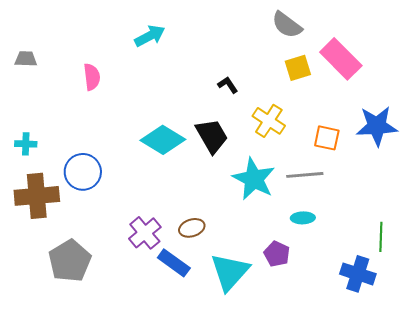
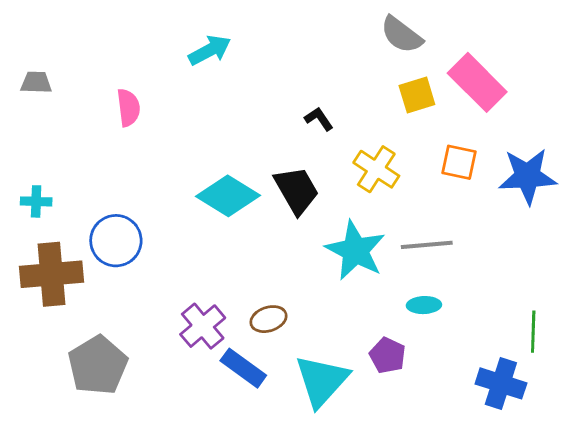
orange square: (327, 138) -> (459, 162), moved

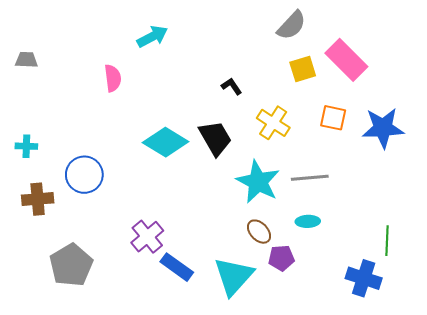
gray semicircle: (402, 35) -> (292, 25), turned -84
pink semicircle: (128, 108) -> (113, 78), moved
brown cross: (51, 274) -> (38, 199), size x0.7
brown ellipse: (269, 319) -> (259, 232), moved, turned 65
purple pentagon: (388, 355) -> (281, 258), turned -30

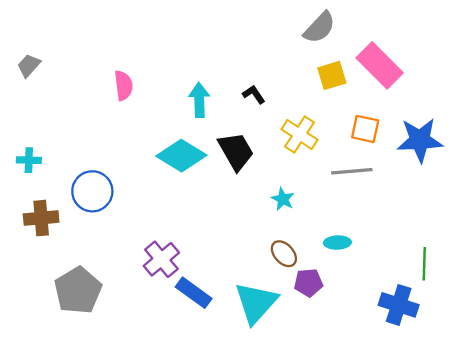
cyan arrow: (152, 37) -> (199, 100), moved, turned -64
gray trapezoid: (26, 60) -> (29, 65), turned -50
gray line: (310, 178) -> (352, 171), moved
cyan star: (258, 182) -> (283, 199), size x0.5

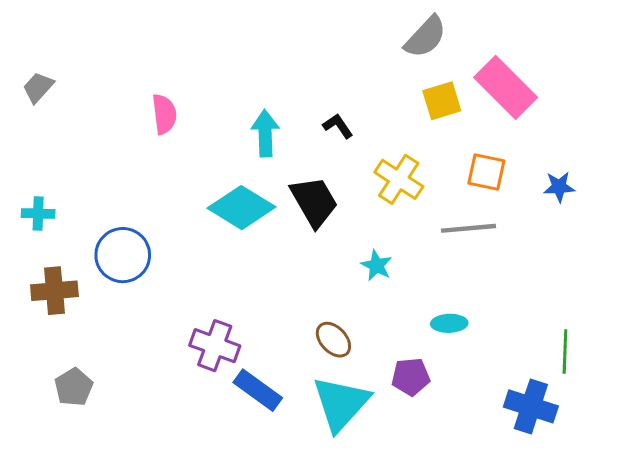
blue star: (420, 140) -> (559, 187), size x0.5
brown ellipse: (284, 254) -> (333, 340), moved
purple cross: (161, 259) -> (215, 346), turned -30
gray pentagon: (78, 290) -> (74, 387), moved, size x0.6

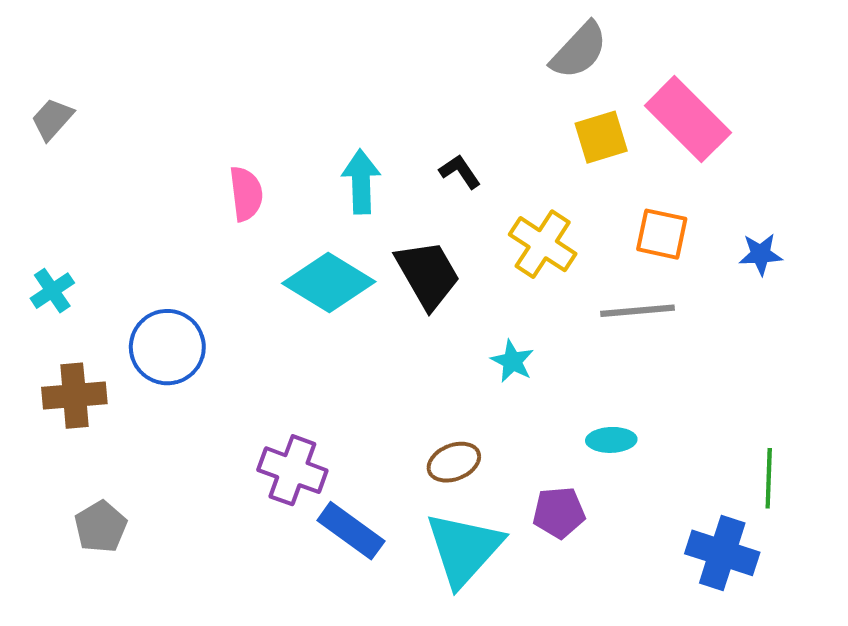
pink semicircle: (164, 114) -> (246, 194), moved
cyan cross: (38, 214) -> (52, 291), turned -36
brown ellipse: (333, 340) -> (454, 462), turned -69

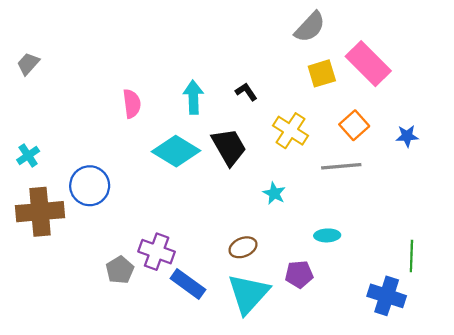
orange square: (662, 234) -> (354, 125), turned 36
brown cross: (74, 396) -> (40, 212), size x1.4
gray pentagon: (101, 527) -> (120, 270), moved

